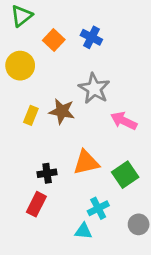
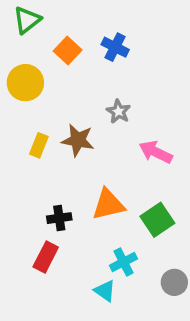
gray star: (94, 88) -> (118, 111), size x0.6
cyan triangle: (83, 231) -> (105, 291), turned 30

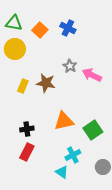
green triangle: (27, 20) -> (14, 23), moved, turned 48
pink arrow: (156, 152) -> (92, 75), moved
black cross: (59, 218) -> (27, 129), moved

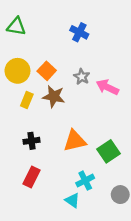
orange square: (40, 30) -> (47, 71), moved
yellow circle: (15, 49) -> (17, 71), moved
black cross: (27, 129) -> (31, 141), moved

